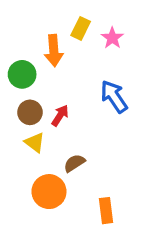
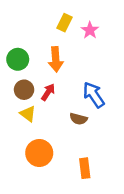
orange arrow: (54, 51) -> (56, 59), moved
blue arrow: (114, 97) -> (94, 95), moved
brown semicircle: (74, 163) -> (78, 119), moved, turned -132

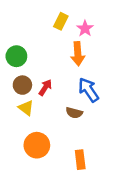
orange arrow: (56, 59) -> (78, 54), moved

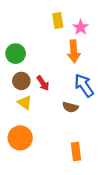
yellow rectangle: (61, 21) -> (58, 21), turned -35
red arrow: (45, 87) -> (43, 83), turned 112
orange circle: (37, 145) -> (20, 138), moved

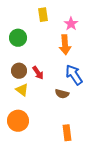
yellow rectangle: (58, 21) -> (43, 15), moved
green circle: (16, 54) -> (18, 38), moved

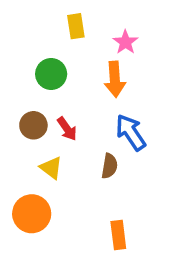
green circle: (18, 38) -> (51, 74), moved
yellow triangle: (22, 90) -> (51, 168), moved
brown semicircle: (62, 94) -> (109, 166), turned -96

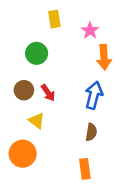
orange arrow: (115, 79) -> (104, 57), moved
blue arrow: (131, 132) -> (94, 95), turned 48
brown semicircle: (109, 166) -> (91, 132), moved

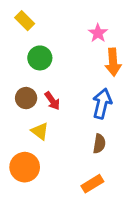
yellow rectangle: (54, 19) -> (25, 21), moved, turned -36
orange rectangle: (85, 169) -> (92, 184), turned 66

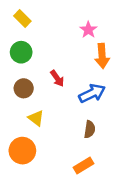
green circle: (40, 58) -> (21, 52), moved
red arrow: (52, 101) -> (57, 78), moved
blue arrow: (102, 104) -> (92, 93), turned 50

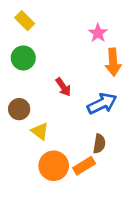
brown circle: (24, 88) -> (19, 109), moved
orange circle: (22, 151) -> (54, 166), moved
orange rectangle: (83, 166) -> (84, 166), moved

